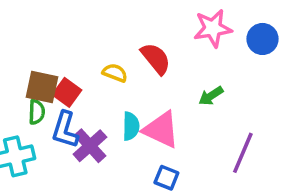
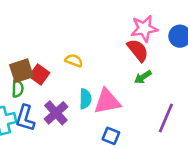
red semicircle: (156, 59) -> (138, 50), moved
brown square: (42, 87) -> (21, 71), turned -30
blue L-shape: (65, 130) -> (25, 118), moved
pink triangle: (161, 130) -> (107, 101), turned -36

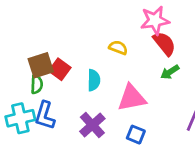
pink star: (144, 29) -> (155, 20), moved
yellow semicircle: (74, 60) -> (118, 48), moved
cyan semicircle: (85, 99) -> (94, 80), moved
purple cross: (56, 113) -> (92, 125), moved

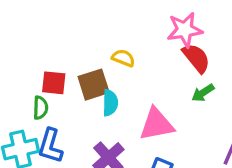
yellow semicircle: (118, 48) -> (123, 58), moved
brown square: (41, 65) -> (94, 85), moved
red square: (60, 69) -> (54, 83), moved, turned -30

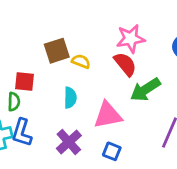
red semicircle: (196, 58) -> (125, 64), moved
brown square: (94, 85) -> (57, 51), moved
green arrow: (203, 93) -> (145, 90), size x1.6

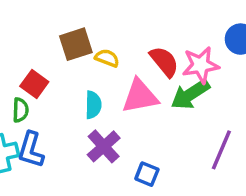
pink star: (131, 39) -> (201, 65), moved
red square: (25, 82) -> (34, 84), turned 30
pink triangle: (108, 115) -> (140, 96), moved
purple cross: (69, 142) -> (104, 146), moved

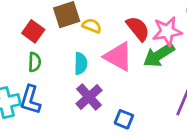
red square: (34, 84) -> (33, 31), moved
pink triangle: (140, 96) -> (118, 56), turned 40
green semicircle: (20, 110) -> (35, 62), moved

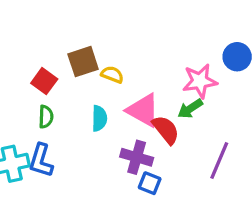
red semicircle: (138, 29) -> (166, 130), moved
green arrow: (159, 55) -> (190, 109), size x0.7
purple cross: (89, 97) -> (137, 157), moved, turned -32

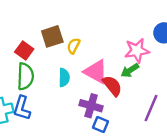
yellow semicircle: (112, 75) -> (73, 46), turned -84
green semicircle: (46, 117) -> (25, 76), size x1.6

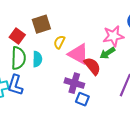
yellow semicircle: (73, 46) -> (59, 42), moved
cyan semicircle: (64, 78) -> (37, 59), moved

